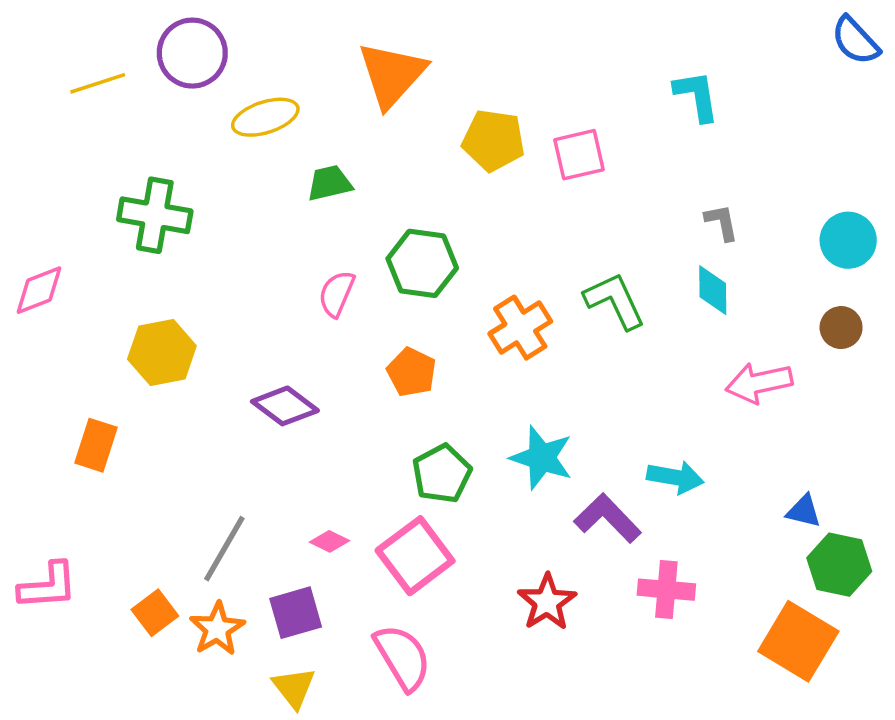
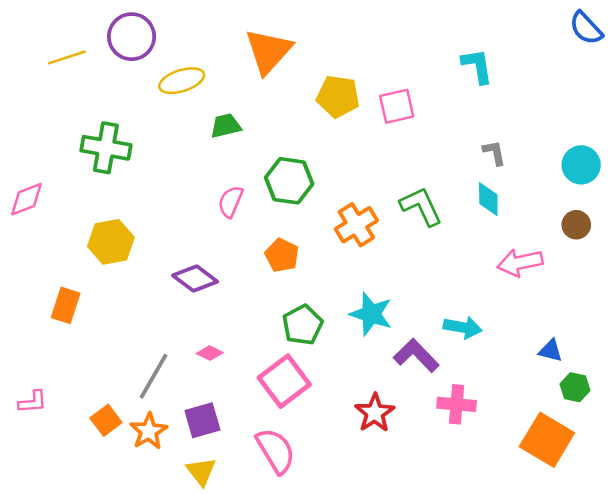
pink diamond: (330, 541) -> (210, 353), moved
green hexagon: (839, 565) -> (575, 387), size x0.7
pink L-shape: (48, 586) -> (33, 402), size x0.7

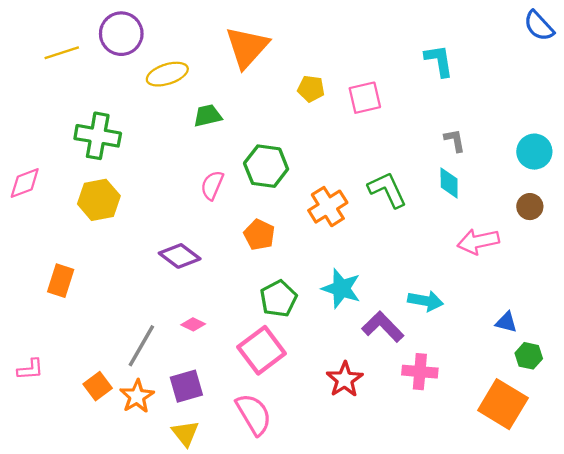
yellow pentagon: (338, 96) -> (311, 89), size x0.7
yellow hexagon: (111, 242) -> (99, 200), moved

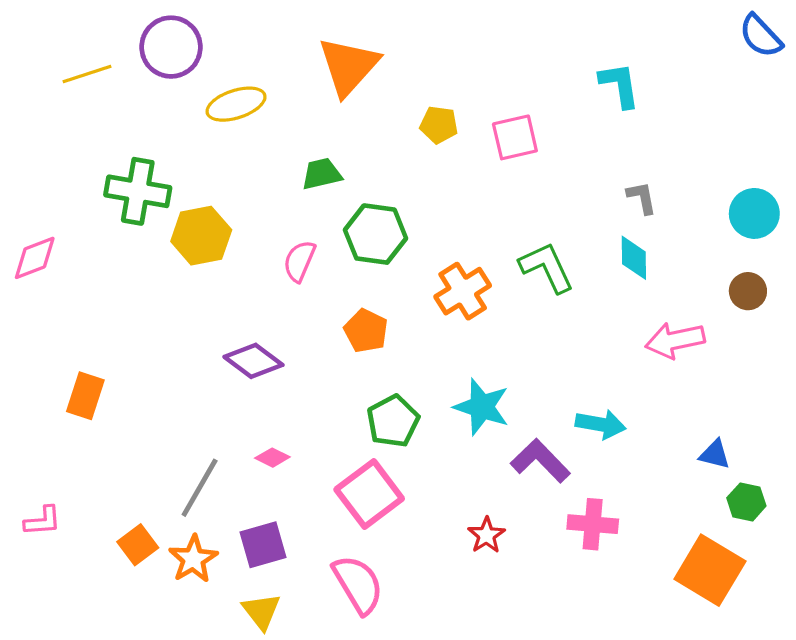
green trapezoid: (208, 116) -> (322, 174), moved
yellow hexagon: (99, 200) -> (201, 236), moved
red star: (345, 379) -> (486, 535), size x0.7

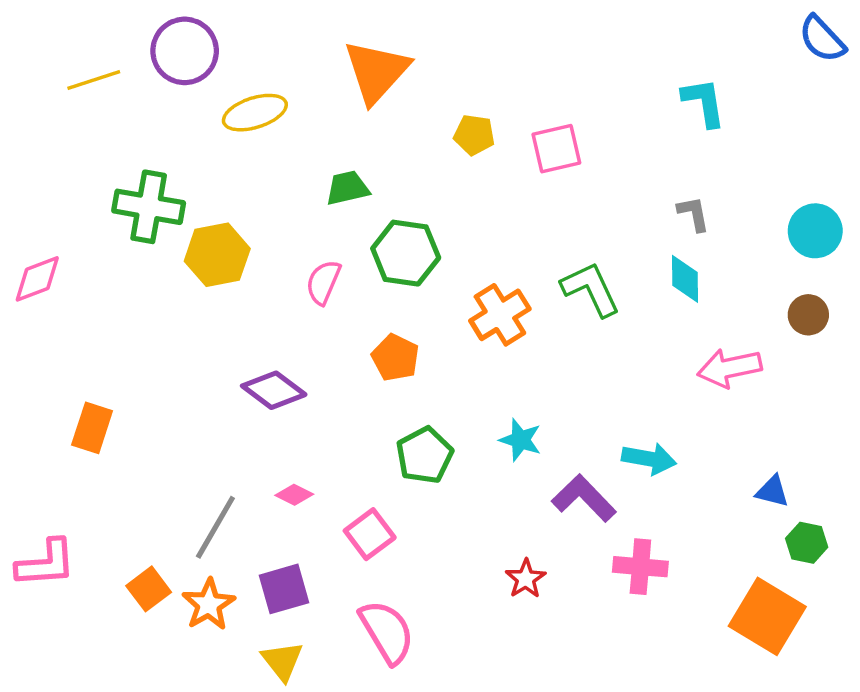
cyan L-shape: (620, 85) -> (704, 102), moved
cyan star: (482, 407) -> (520, 440), size x0.7
pink square: (369, 494) -> (370, 534), moved, size x0.7
pink L-shape: (43, 521) -> (46, 563), size x1.5

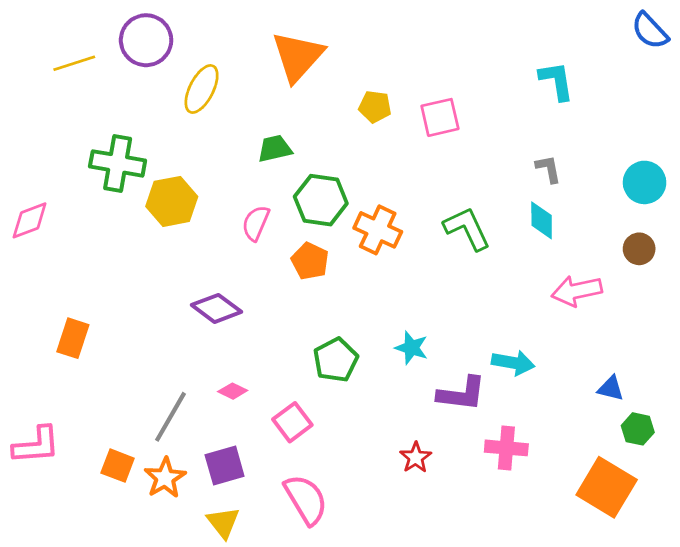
yellow ellipse: (255, 113) -> (202, 89), turned -45
orange cross: (500, 315) -> (378, 230), moved, turned -33
orange pentagon: (395, 358) -> (310, 261), moved
purple L-shape: (584, 498) -> (462, 394), turned 141
orange square: (149, 589) -> (118, 466), turned -32

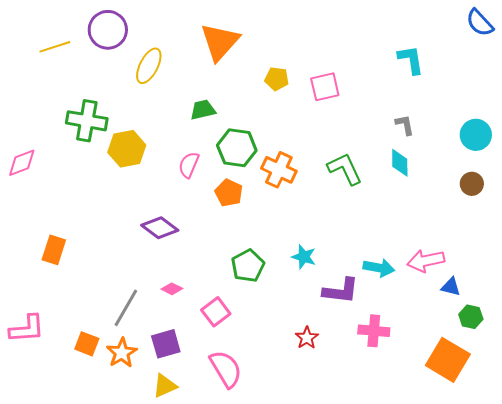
pink arrow: (577, 291) -> (426, 261), moved
yellow triangle: (223, 522) -> (165, 386), turned 44

